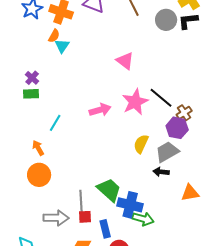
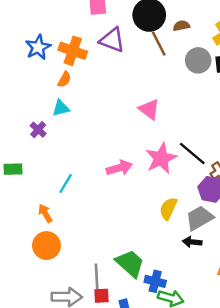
cyan triangle: (62, 46) -> (61, 108), moved, turned 42
green rectangle: (31, 94) -> (13, 169), moved
blue cross: (130, 205) -> (155, 281), size x0.7

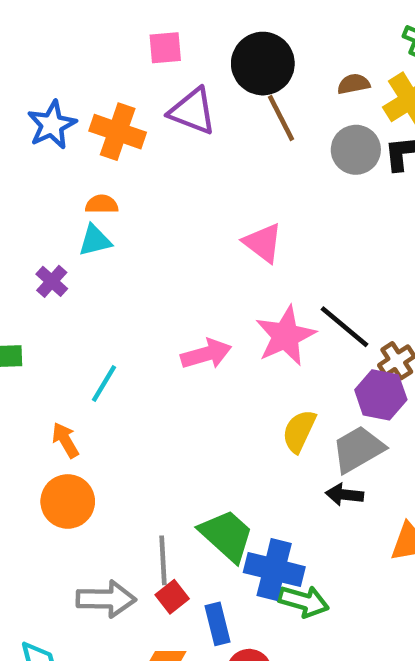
brown semicircle: (181, 26) -> (354, 84), moved
orange semicircle: (64, 79) -> (102, 204), moved, turned -119
blue cross: (155, 281) -> (274, 570), size x1.4
red square: (101, 296) -> (172, 597), turned -35

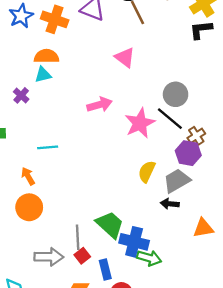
gray circle: (356, 150) -> (176, 94), moved
orange semicircle: (102, 204) -> (46, 56), size x1.5
pink triangle: (263, 243) -> (125, 57), moved
pink arrow: (206, 354) -> (99, 105), moved
cyan line: (104, 383) -> (48, 147), turned 54

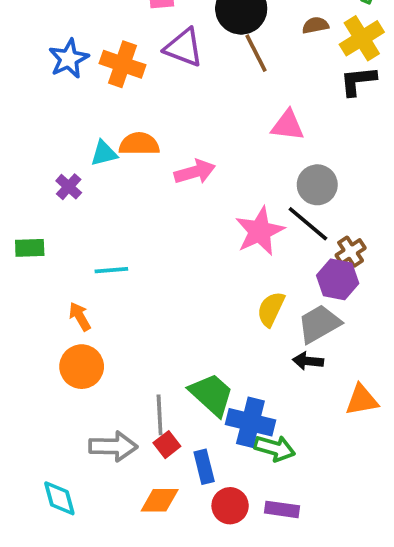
orange semicircle: (46, 56) -> (139, 144), moved
pink triangle: (125, 57) -> (288, 125), moved, turned -30
pink arrow: (99, 105) -> (195, 172), moved

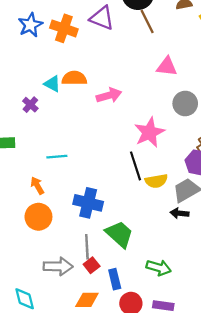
cyan triangle: (104, 153) -> (52, 84), turned 42
black line: (308, 224) -> (136, 166), moved, turned 32
yellow semicircle: (271, 309) -> (156, 181), turned -125
blue cross: (250, 422) -> (88, 203), moved

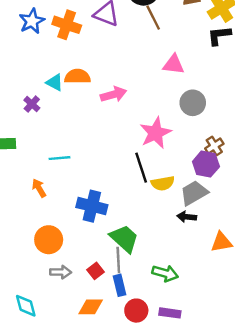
orange circle: (38, 217) -> (49, 240), moved
gray line: (87, 247) -> (118, 260), moved
gray arrow: (58, 266) -> (61, 272), size x0.7

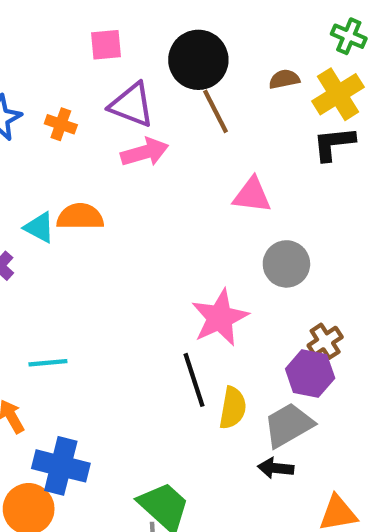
orange cross: (67, 25) -> (61, 124), size x0.6
pink arrow: (113, 94) -> (145, 152), moved
yellow semicircle: (163, 183) -> (233, 408), turned -70
blue cross: (92, 206) -> (61, 466), moved

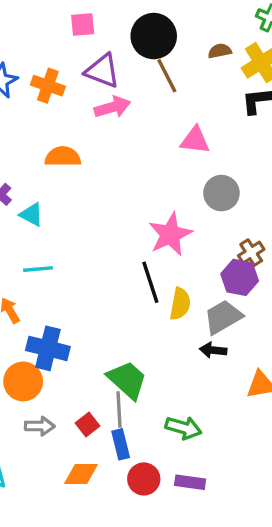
orange cross: (61, 124) -> (48, 86), size x1.4
cyan triangle: (39, 227) -> (31, 215), moved

